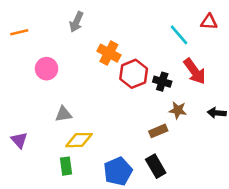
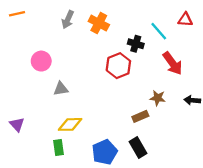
orange line: (19, 32) -> (17, 14), moved
orange cross: (109, 53) -> (99, 23), moved
black cross: (162, 82) -> (136, 44), moved
gray triangle: (63, 114) -> (61, 89), moved

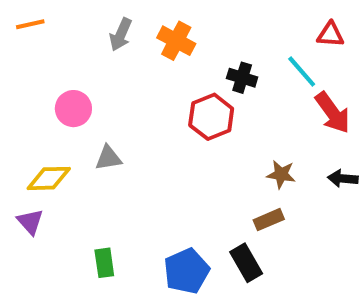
cyan line: (159, 31) -> (302, 72), moved
red arrow: (173, 63) -> (333, 113), moved
brown rectangle: (140, 116) -> (269, 220), moved
yellow diamond: (70, 124) -> (49, 178), moved

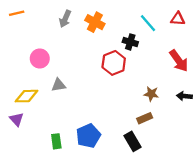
cyan line: (302, 72) -> (148, 23), moved
blue pentagon: (187, 271) -> (88, 136), moved

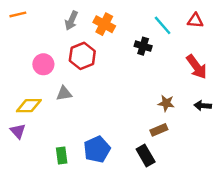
red hexagon: (114, 63) -> (82, 56), moved

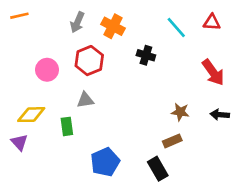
black cross: (143, 46) -> (146, 55), moved
gray triangle: (64, 93) -> (85, 100), moved
green rectangle: (62, 155) -> (67, 126), moved

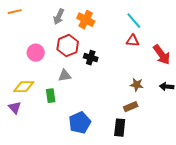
red triangle: (212, 22) -> (133, 41), moved
black cross: (146, 55) -> (91, 58), moved
black rectangle: (158, 169) -> (120, 128), turned 36

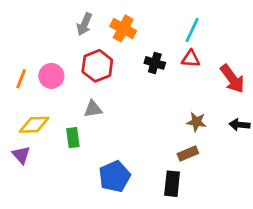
orange line: (15, 12) -> (21, 79), moved, turned -56
cyan line: (134, 21) -> (192, 30), turned 66
black cross: (91, 58) -> (155, 63), moved

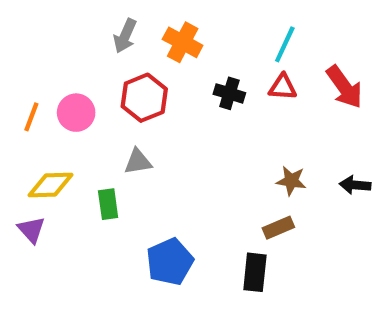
red arrow: (232, 79) -> (344, 87), moved

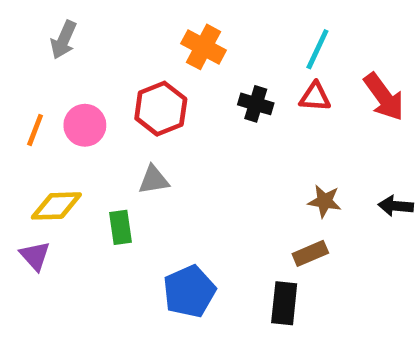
gray arrow: (125, 36) -> (64, 40), moved

